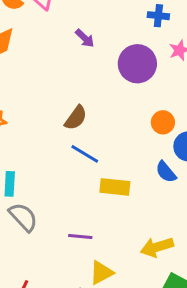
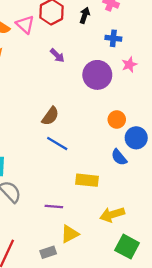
yellow rectangle: (115, 187) -> (87, 180), moved

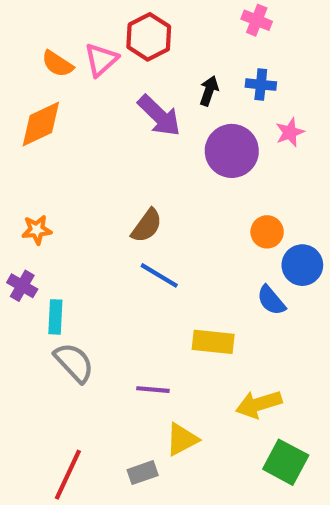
black arrow: (85, 15) -> (209, 91), moved
pink triangle: (25, 25) -> (101, 60), turned 36
purple arrow: (57, 55) -> (159, 116), size x1.6

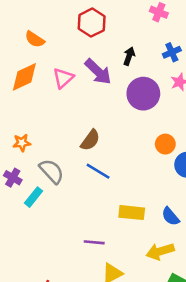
pink triangle: (101, 60) -> (63, 78), moved
blue cross: (261, 85) -> (172, 52), moved, turned -30
blue semicircle: (271, 300) -> (170, 216), moved
cyan rectangle: (55, 317) -> (33, 197), turned 36
gray semicircle: (74, 363) -> (52, 171), moved

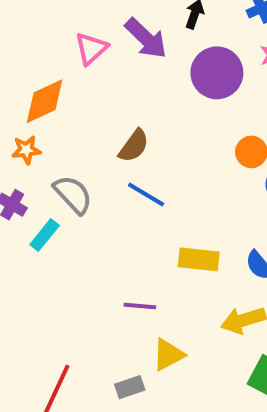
orange diamond: (24, 77) -> (45, 101), moved

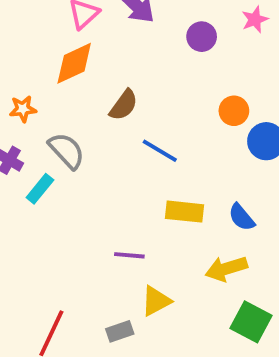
purple circle: (217, 73) -> (202, 37), size x0.6
orange diamond: (45, 101) -> (74, 63), moved
blue line: (146, 194) -> (160, 151), moved

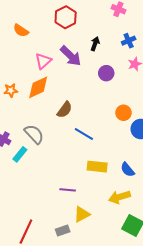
orange star: (23, 109) -> (11, 90), moved

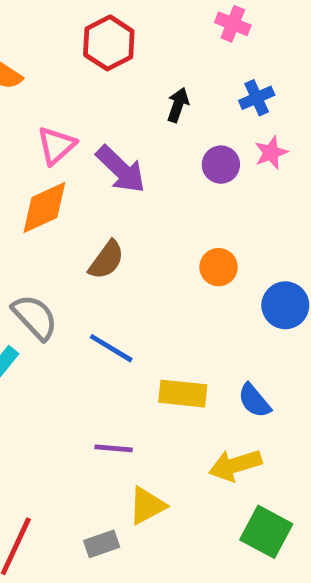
purple arrow: (71, 56) -> (121, 169), moved
purple circle: (106, 73) -> (221, 165), moved
orange circle: (123, 113) -> (219, 267), moved
blue line: (84, 134) -> (111, 348), moved

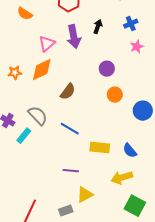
purple circle: (221, 165) -> (107, 69), moved
purple arrow: (121, 169) -> (74, 37), moved, turned 35

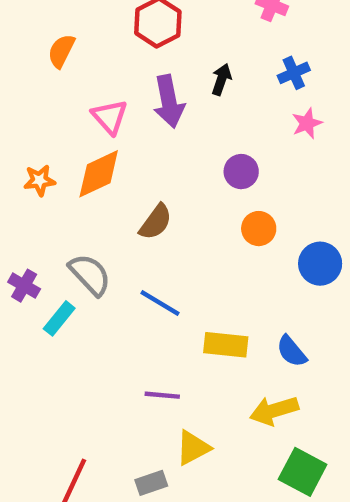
orange semicircle: (25, 14) -> (61, 51), turned 84
pink triangle: (47, 44) -> (110, 117), turned -30

